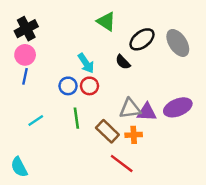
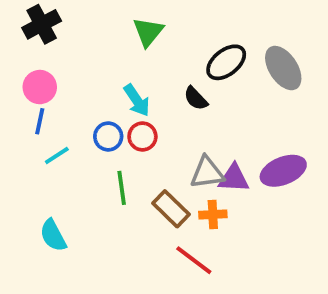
green triangle: (106, 21) -> (148, 32), moved, turned 36
black cross: (26, 29) -> (42, 24), moved
cyan line: (36, 121) -> (57, 156), moved
cyan semicircle: (19, 167) -> (53, 235), moved

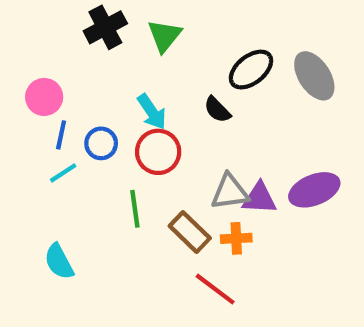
black cross: (42, 24) -> (105, 27), moved
blue line: (40, 121) -> (61, 135), moved
blue circle: (108, 136) -> (101, 143), moved
red circle: (142, 136) -> (158, 152), size x1.4

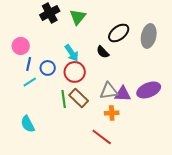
gray ellipse: (314, 76) -> (149, 36), turned 45
brown rectangle: (190, 232) -> (79, 98), moved

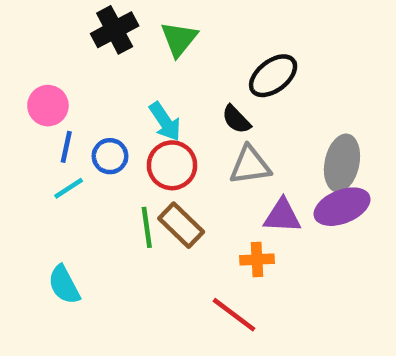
gray ellipse: (149, 36) -> (342, 163), moved
gray triangle: (109, 91) -> (250, 165), moved

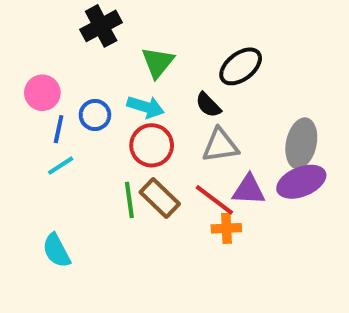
green triangle: (179, 39) -> (158, 62), moved
cyan arrow: (165, 122) -> (146, 107), turned -39
blue circle: (110, 156) -> (95, 115), moved
red line: (234, 315) -> (214, 200), moved

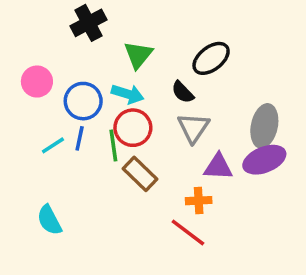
blue circle: (95, 115) -> (83, 101), size x1.4
blue line: (59, 129) -> (80, 138), moved
gray triangle: (220, 145) -> (193, 128), turned -48
green line: (129, 200) -> (113, 145), moved
red line: (214, 200) -> (188, 233), moved

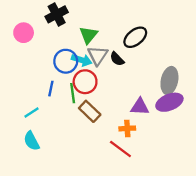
pink circle: (37, 82) -> (24, 33), moved
blue circle: (83, 101) -> (66, 61), moved
gray triangle: (193, 128) -> (98, 55), moved
cyan line: (53, 145) -> (32, 112), moved

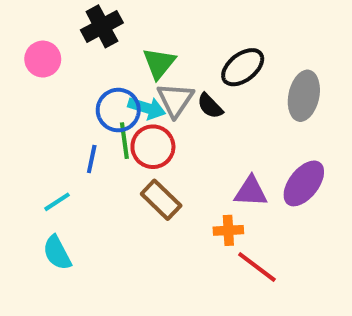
gray ellipse: (169, 81) -> (304, 96), moved
green line: (73, 93) -> (124, 141), moved
purple ellipse: (169, 102) -> (304, 183), turned -30
red line: (120, 149) -> (257, 267), moved

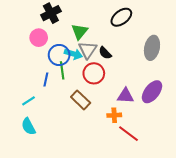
pink circle: (43, 59) -> (39, 38), moved
black ellipse: (243, 67) -> (121, 17), moved
red circle: (153, 147) -> (94, 73), moved

